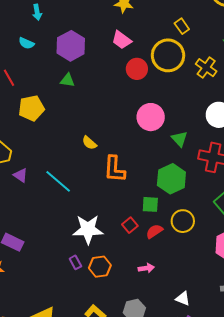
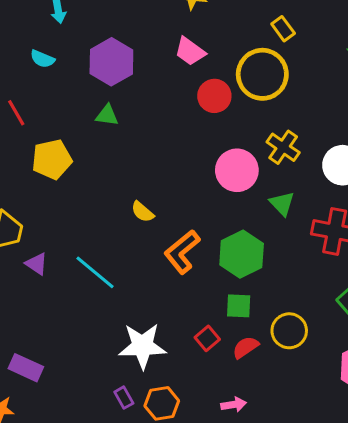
yellow cross: (206, 68) -> (283, 147), moved
orange L-shape: (114, 169) -> (182, 252), turned 48
green hexagon: (171, 179) -> (242, 254), moved

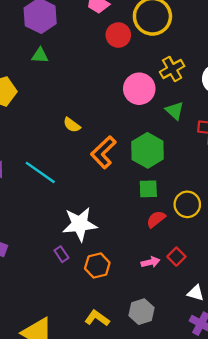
yellow cross: (283, 147) -> (172, 69), turned 30
red square: (207, 338) -> (176, 257), moved
purple rectangle: (124, 398) -> (61, 254), moved

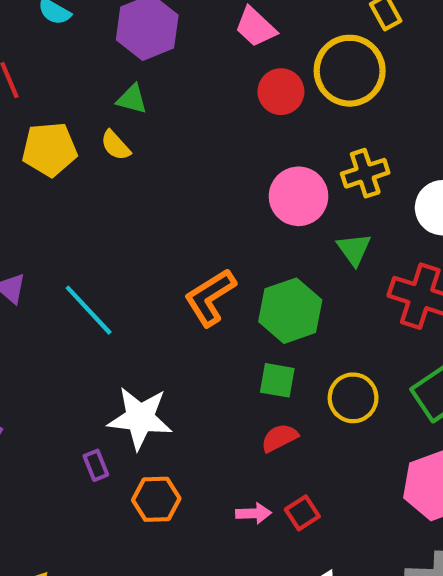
yellow semicircle: (72, 125) -> (116, 145), moved
yellow circle: (187, 204) -> (353, 398), moved

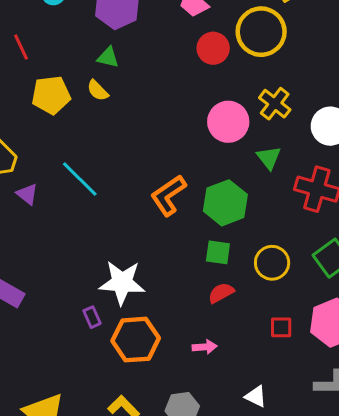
yellow cross: (365, 173) -> (275, 104), turned -32
cyan line: (89, 310) -> (80, 179), moved
orange hexagon: (156, 499) -> (136, 340), size x1.4
red square: (302, 513) -> (281, 327), moved, turned 35

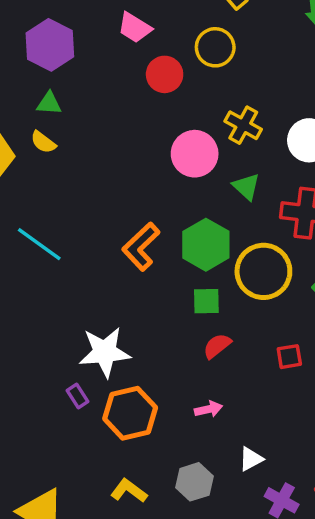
yellow circle: (261, 32) -> (215, 47), size x0.7
yellow circle: (272, 263) -> (263, 271), moved, size x1.4
red square: (281, 327) -> (289, 357), moved
white triangle: (256, 396) -> (251, 459), moved, turned -45

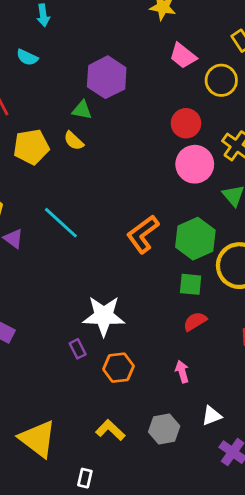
pink trapezoid: (135, 28) -> (183, 56), moved
purple hexagon: (50, 45) -> (107, 77), moved
red circle: (165, 74) -> (186, 123), moved
pink arrow: (208, 409) -> (182, 372), turned -100
orange hexagon: (130, 413) -> (118, 368), size x0.7

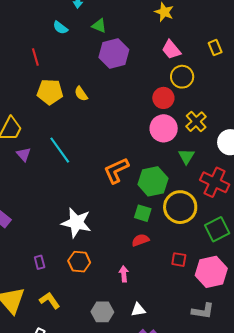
yellow circle: (221, 80) -> (182, 77), moved
green triangle: (82, 110) -> (99, 26), moved
purple rectangle: (78, 349) -> (40, 262), moved
yellow L-shape: (110, 430) -> (50, 300), moved

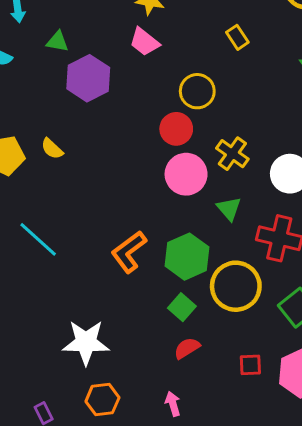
pink trapezoid: (171, 50) -> (144, 42), moved
green square: (143, 213) -> (182, 307), turned 36

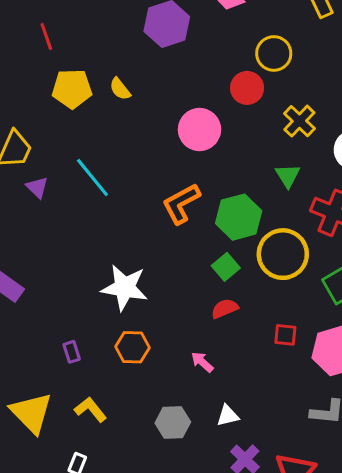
pink circle: (186, 174) -> (199, 130), moved
pink arrow: (173, 404) -> (202, 362), turned -40

